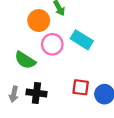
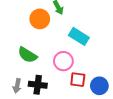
pink circle: (52, 44) -> (63, 61), moved

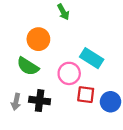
orange circle: (40, 19) -> (38, 39), moved
cyan rectangle: (79, 36) -> (92, 58), moved

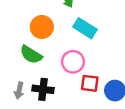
cyan rectangle: (92, 58) -> (85, 28), moved

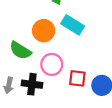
orange circle: (42, 27) -> (44, 31), moved
pink circle: (73, 62) -> (52, 64), moved

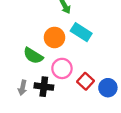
red square: (77, 78) -> (85, 81), turned 35

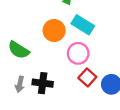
green semicircle: (33, 56) -> (19, 50), moved
pink circle: (62, 68) -> (78, 53), moved

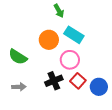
black cross: (43, 83) -> (54, 81), moved, turned -30
gray arrow: (20, 84) -> (19, 87), turned -104

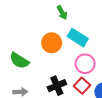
pink circle: (70, 60) -> (85, 64), moved

